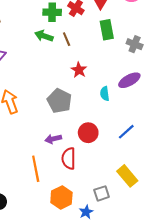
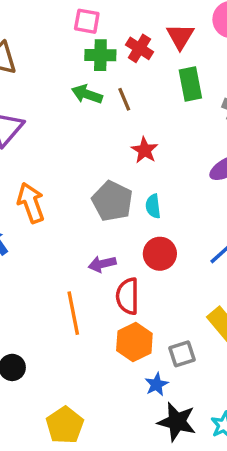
cyan semicircle: (105, 94) -> (153, 206), moved
orange hexagon: (61, 198) -> (134, 342), moved

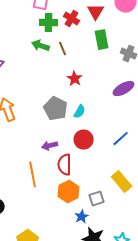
cyan semicircle: (153, 206) -> (80, 112), turned -144

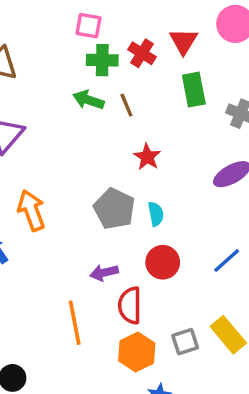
cyan semicircle: (80, 112) -> (156, 214), turned -40
gray square: (97, 199) -> (185, 342), moved

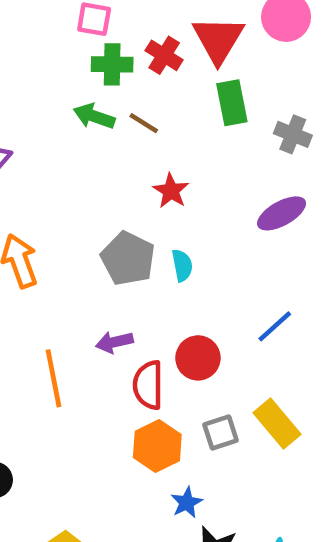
red triangle: (183, 41) -> (218, 40), size x1.4
brown line: (126, 105) -> (144, 123), turned -35
red circle: (163, 262) -> (198, 358), moved
orange line: (75, 323) -> (53, 378), moved

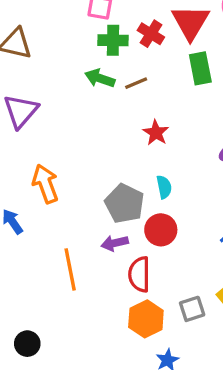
brown line: (144, 123) -> (136, 83), turned -55
gray pentagon: (128, 259) -> (125, 203), moved
red circle: (198, 358) -> (161, 230), moved

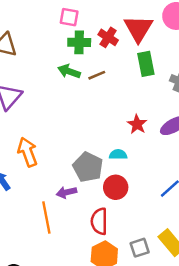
red star: (156, 133) -> (137, 124), moved
cyan semicircle: (164, 187) -> (118, 155), turned -78
purple arrow: (115, 243) -> (67, 192), moved

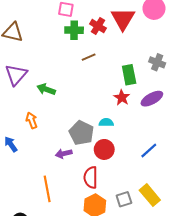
green rectangle: (146, 64) -> (129, 75), moved
green arrow: (69, 71) -> (46, 89), moved
orange arrow: (27, 152) -> (32, 120), size x0.7
orange line: (46, 217) -> (47, 189), moved

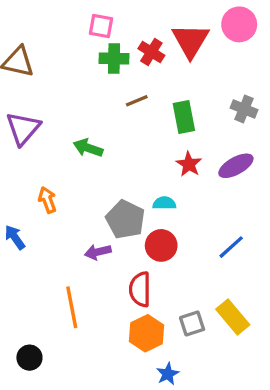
green rectangle: (129, 75) -> (184, 117), moved
green arrow: (46, 89) -> (88, 148), moved

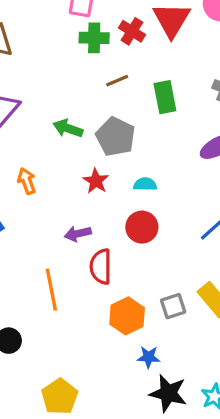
red star: (189, 164) -> (96, 181), moved
gray pentagon: (125, 219) -> (116, 137), moved
red semicircle: (140, 289) -> (101, 267), moved
blue star: (168, 374) -> (148, 357), turned 30

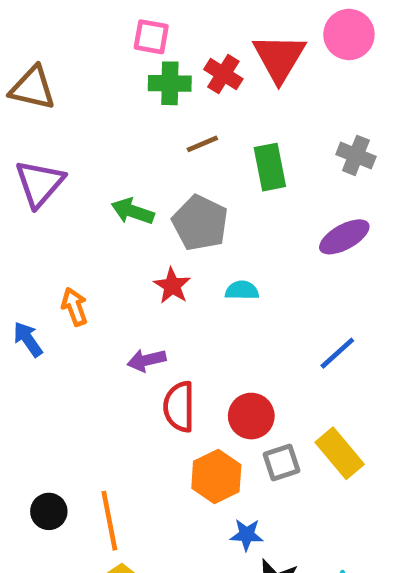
orange arrow: (27, 181) -> (74, 307), moved
red circle: (142, 227) -> (251, 416), moved
orange line: (51, 290) -> (109, 521), moved

